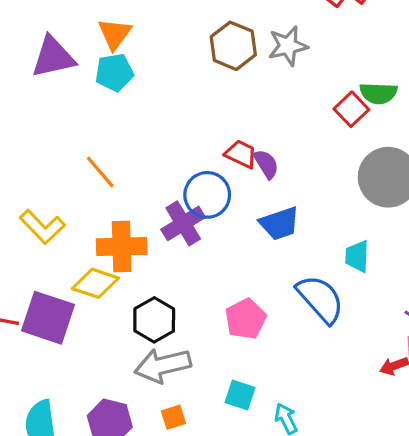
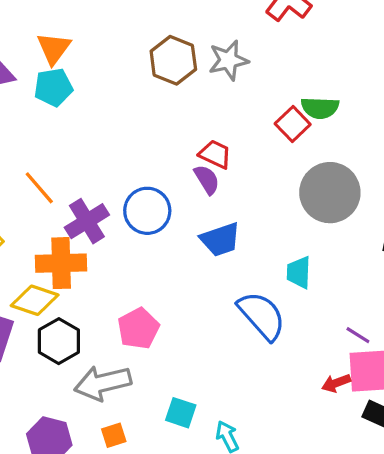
red trapezoid: (241, 154) -> (215, 154), moved
purple cross: (183, 223) -> (87, 221), moved
pink pentagon: (246, 319) -> (138, 329), moved
black hexagon: (154, 320) -> (59, 341), moved

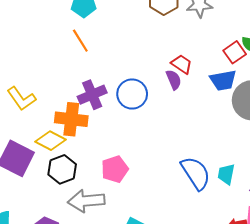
orange line: (39, 188) -> (80, 41), moved
blue trapezoid: (220, 239) -> (223, 80), moved
cyan trapezoid: (299, 272) -> (226, 174), moved

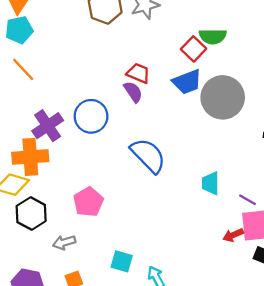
blue semicircle: (196, 173) -> (148, 156), moved
gray arrow: (86, 201) -> (64, 242), size x0.6

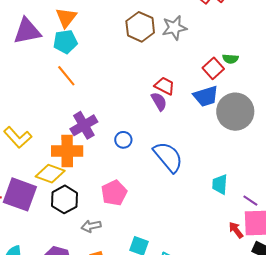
green semicircle: (213, 36) -> (230, 59), size x0.7
blue circle: (91, 116) -> (123, 140), moved, size x0.6
red arrow: (233, 235) -> (236, 230), turned 72

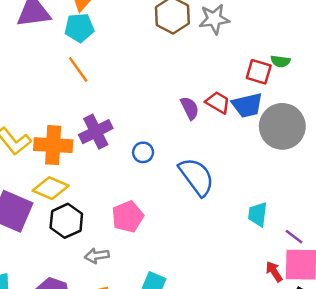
red square: (213, 68) -> (259, 72), turned -35
red trapezoid: (165, 86) -> (218, 102), moved
orange cross: (67, 151) -> (53, 145), moved

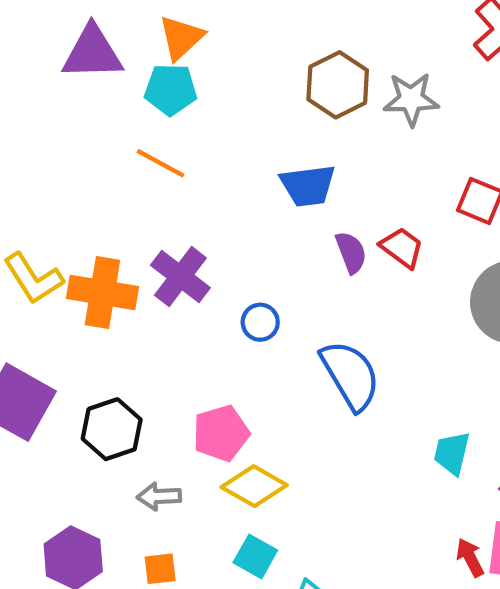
orange line: (78, 69) -> (161, 163), turned -32
blue trapezoid: (247, 105) -> (308, 186), moved
purple cross: (96, 132) -> (180, 277), turned -32
yellow diamond: (51, 188) -> (254, 486), moved

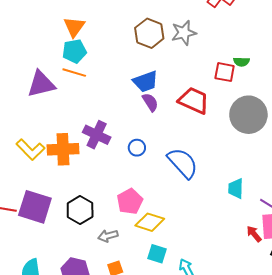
purple triangle: (92, 53) -> (41, 84), moved
orange line: (161, 163) -> (74, 73), moved
red trapezoid: (402, 248) -> (194, 101), size x1.5
purple semicircle: (351, 252) -> (150, 102), moved

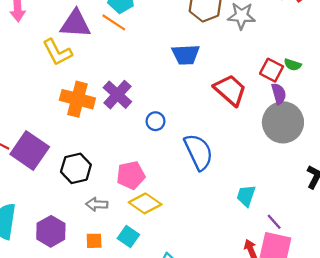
purple semicircle: (150, 102) -> (279, 94), moved
yellow L-shape: (30, 149) -> (57, 52), moved
cyan square: (157, 254) -> (128, 236), moved

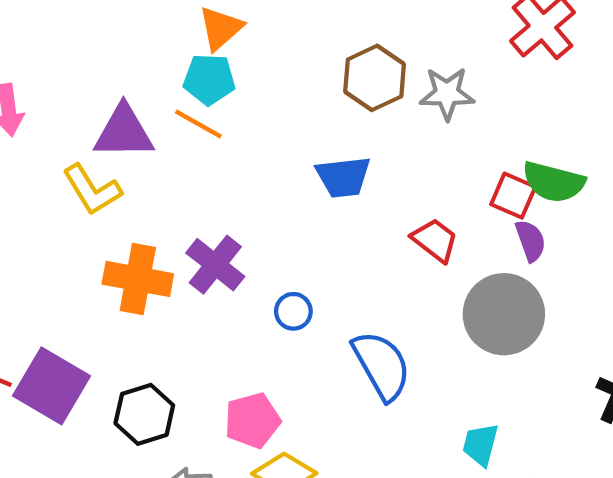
green semicircle: (293, 65) -> (554, 182), size x1.8
red trapezoid: (230, 90) -> (435, 240), size x0.7
gray circle: (283, 122) -> (504, 314), moved

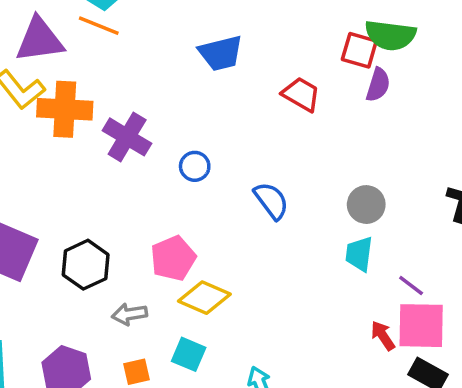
purple semicircle: (531, 241) -> (378, 85), turned 44
orange cross: (138, 279) -> (65, 109), moved
gray circle: (504, 314) -> (366, 205), moved, size x0.6
blue semicircle: (382, 365) -> (271, 201), size x0.7

